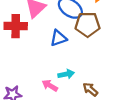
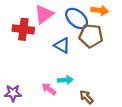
blue triangle: (58, 38) -> (62, 45), turned 42

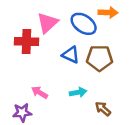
brown pentagon: (91, 36) -> (100, 58), moved
pink arrow: (49, 89) -> (40, 92), moved

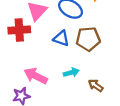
pink arrow: (40, 92) -> (36, 76), size x1.5

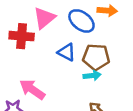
cyan arrow: (71, 72) -> (92, 75), moved

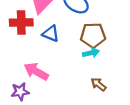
blue triangle: (66, 52) -> (51, 34), moved

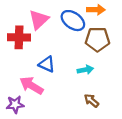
blue triangle: (51, 34) -> (47, 64), moved
brown pentagon: (93, 35) -> (97, 39), moved

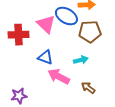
pink triangle: (39, 20) -> (46, 24), moved, turned -30
pink arrow: (31, 85) -> (59, 76), moved

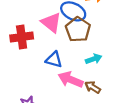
brown pentagon: (90, 32) -> (78, 29), moved, turned -30
brown arrow: (88, 88) -> (93, 87), moved

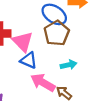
pink triangle: (51, 23) -> (23, 42), moved

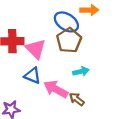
blue triangle: (29, 60) -> (32, 76), moved

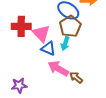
cyan arrow: (81, 71) -> (65, 43), moved, turned 120
blue triangle: (32, 76) -> (48, 48), moved

